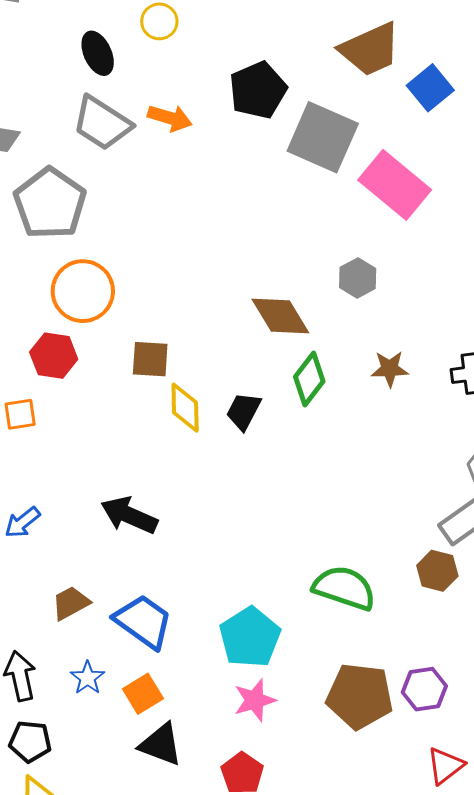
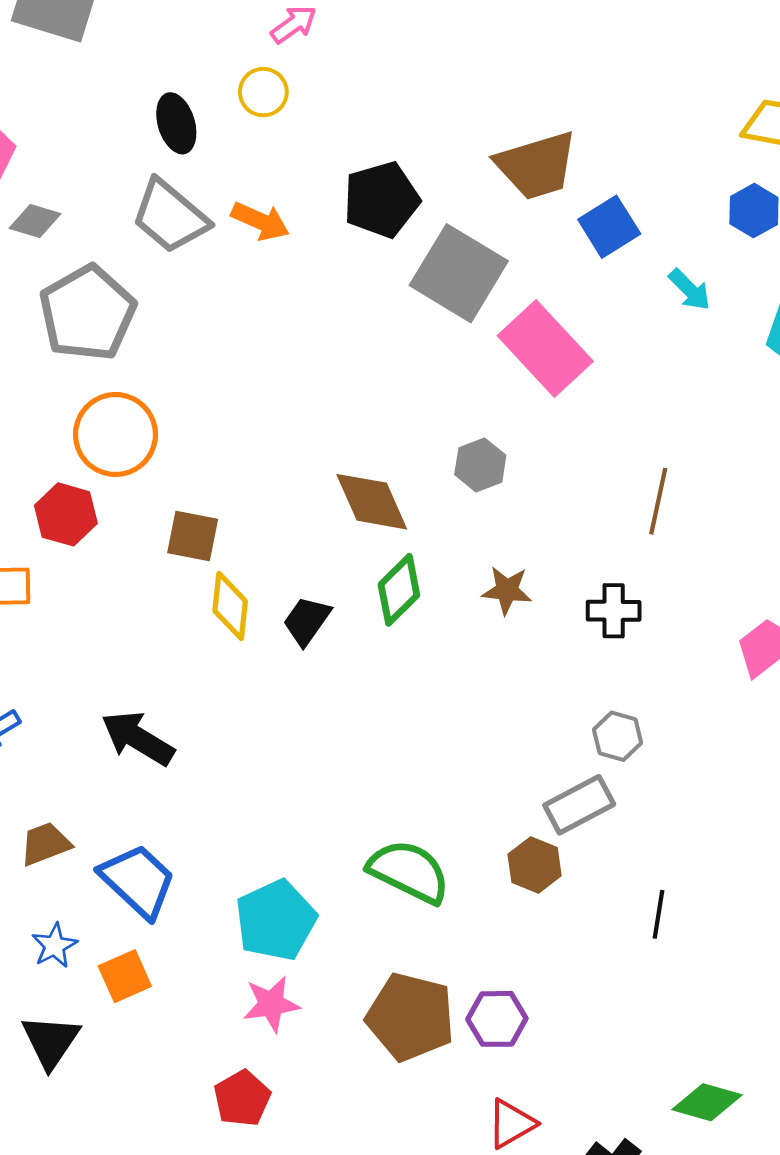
black triangle: (161, 744) -> (51, 1041), moved, turned 36

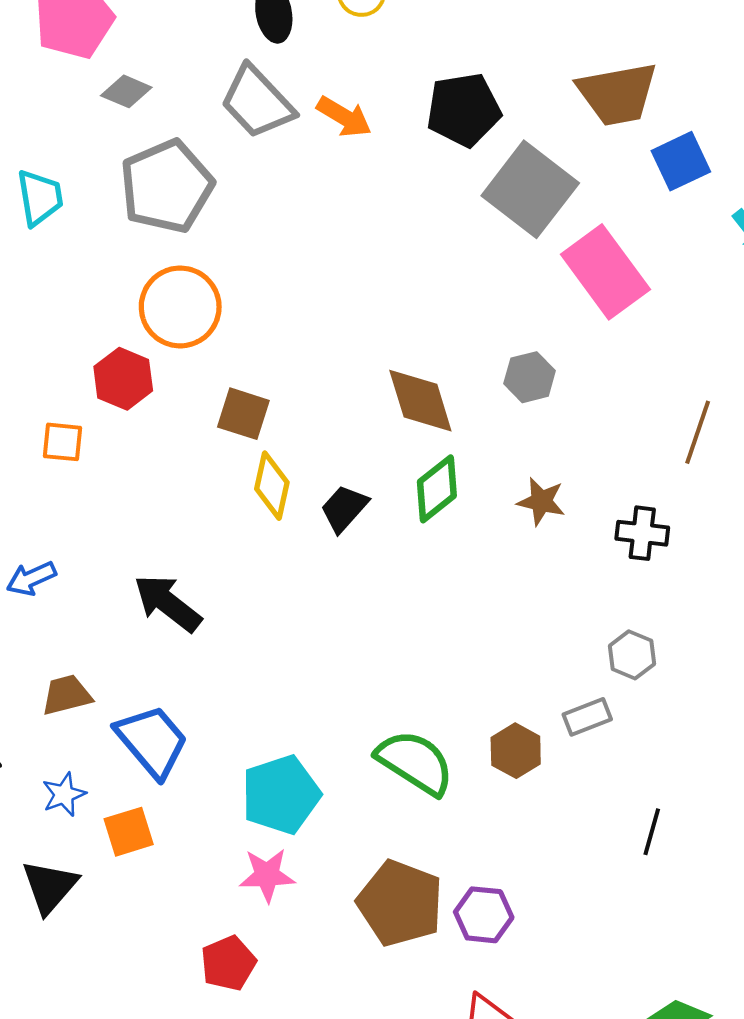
gray rectangle: (579, 805) -> (587, 717), size x0.7
brown hexagon: (535, 865) -> (516, 751), moved

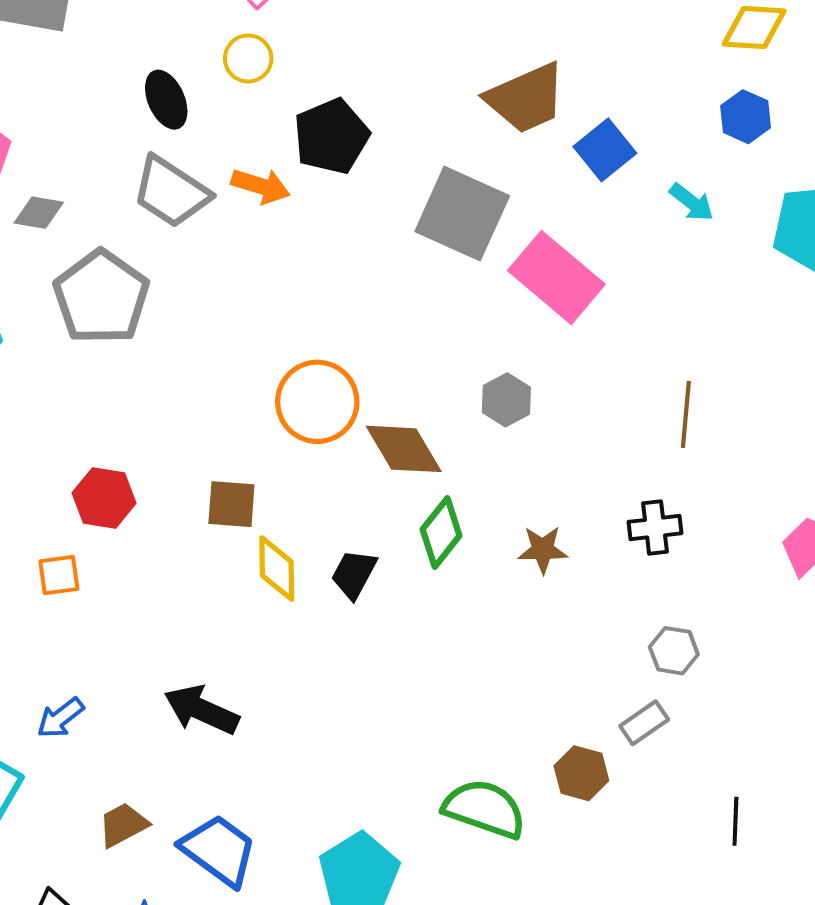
black pentagon: (464, 110) -> (331, 136), moved
orange circle: (180, 307) -> (317, 402), moved
brown star: (541, 501) -> (543, 550), moved

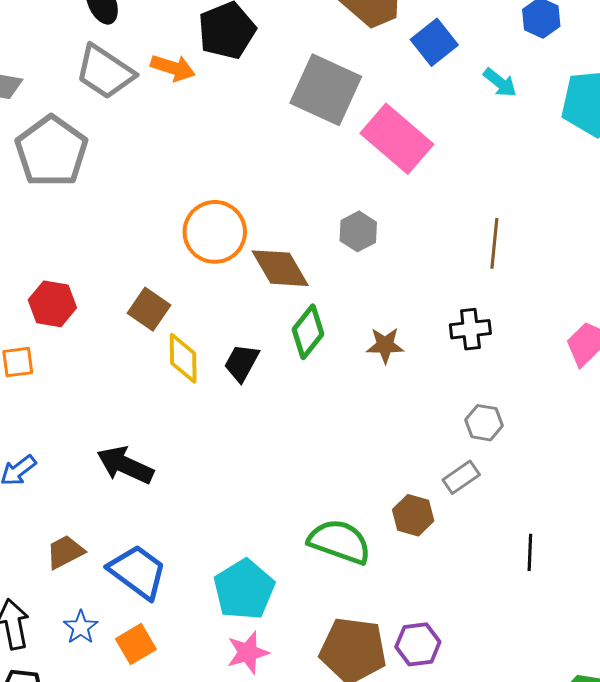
brown square: (231, 504) -> (149, 309), turned 30

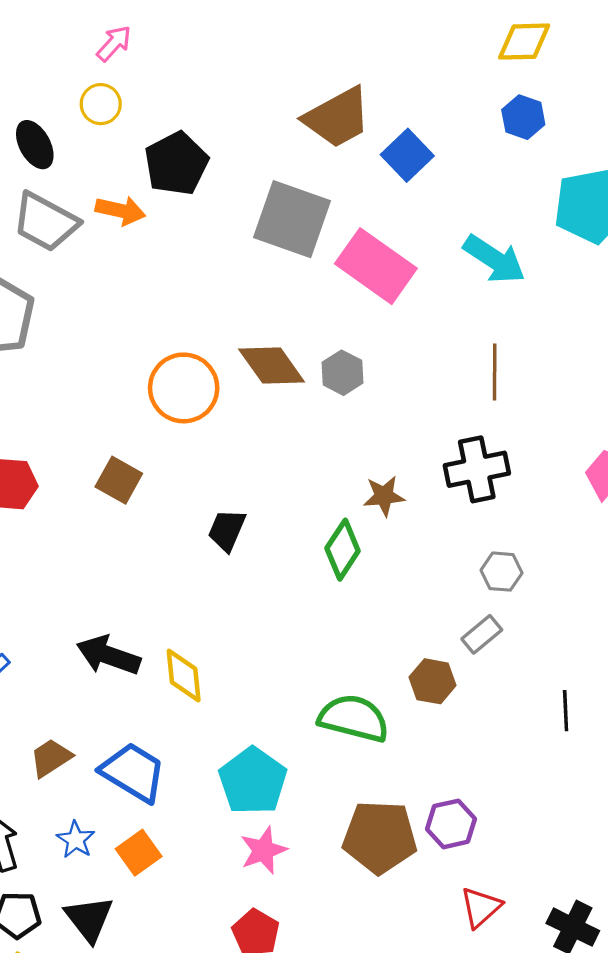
cyan arrow: (500, 83) -> (494, 259), moved, size x1.6
brown diamond: (280, 268) -> (272, 365), moved
black cross: (470, 329) -> (477, 469), size x1.4
green diamond: (308, 332) -> (343, 550), moved
yellow diamond: (183, 358) -> (184, 675), moved

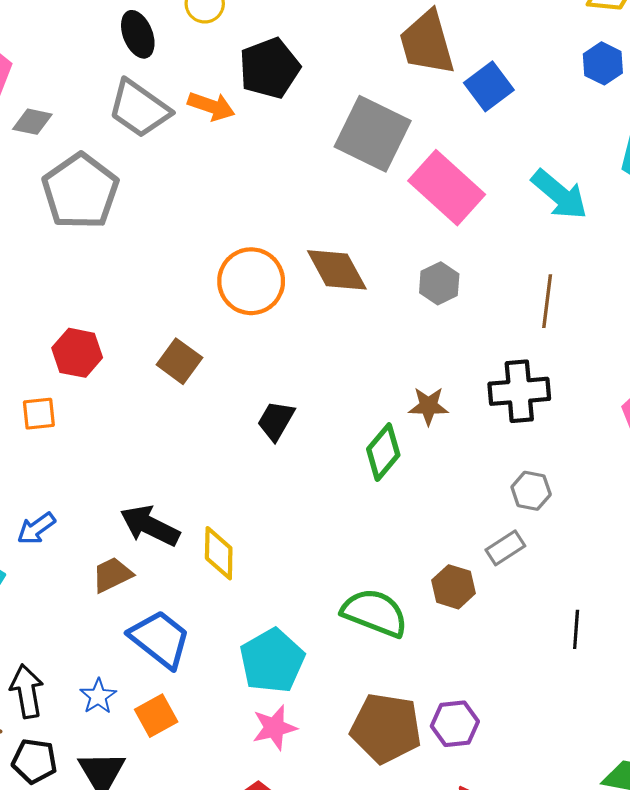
brown trapezoid: (337, 118) -> (427, 43), turned 96
gray hexagon: (343, 373) -> (439, 283), moved
brown trapezoid: (51, 758) -> (112, 575), moved

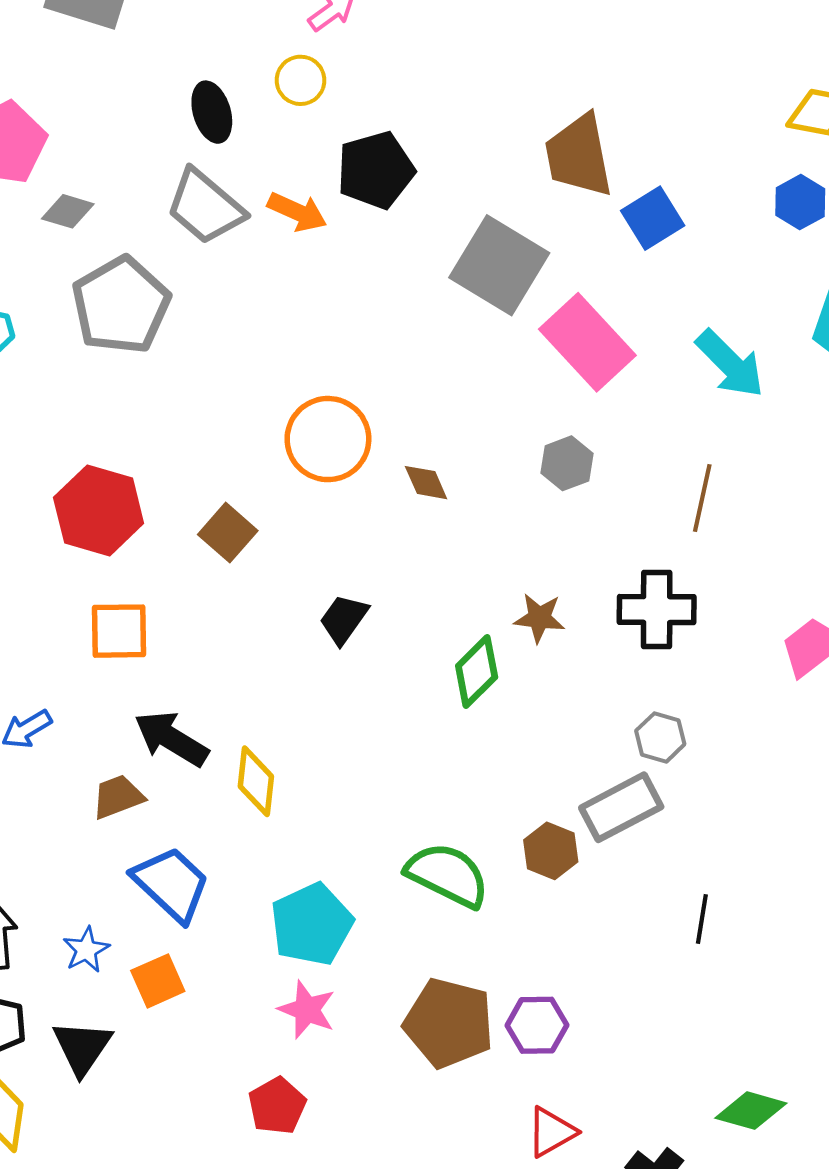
brown diamond: (337, 270) -> (426, 483), moved, size x0.6
red hexagon: (77, 353) -> (99, 510), size x1.4
orange square: (39, 414) -> (119, 631), moved, size x1.4
gray rectangle: (505, 548) -> (621, 807), size x1.6
pink star: (274, 728) -> (307, 1010), turned 30

